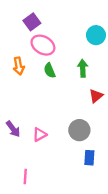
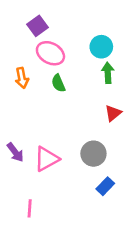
cyan circle: (96, 35) -> (101, 47), moved
green arrow: (83, 68) -> (108, 73), moved
pink triangle: (40, 135) -> (47, 159), size x1.5
blue rectangle: (89, 158) -> (105, 186), turned 40

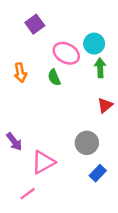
pink ellipse: (50, 53) -> (66, 53), moved
pink triangle: (47, 159) -> (43, 162), moved
pink line: (30, 208) -> (28, 194), turned 49

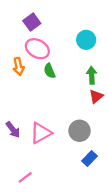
pink ellipse: (66, 53) -> (37, 49), moved
green arrow: (100, 68) -> (92, 75), moved
pink triangle: (43, 162) -> (41, 133), moved

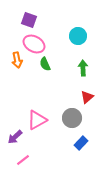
purple square: (32, 22) -> (29, 20), turned -35
red triangle: (96, 96) -> (87, 97), moved
purple arrow: (13, 130) -> (15, 137), moved, turned 84

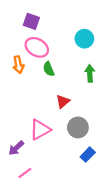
red triangle: (87, 97) -> (63, 101), moved

